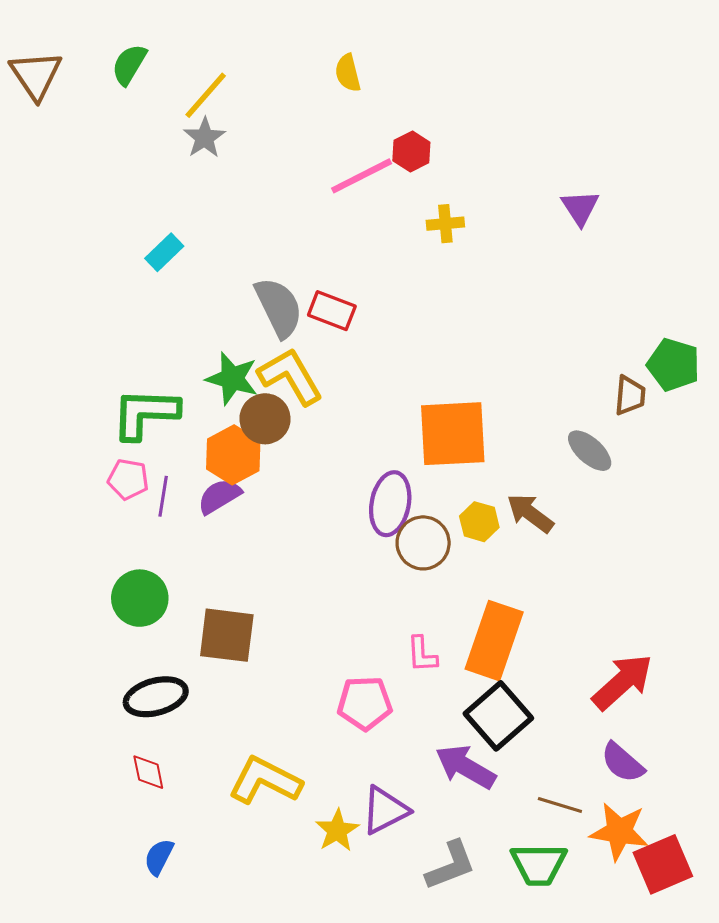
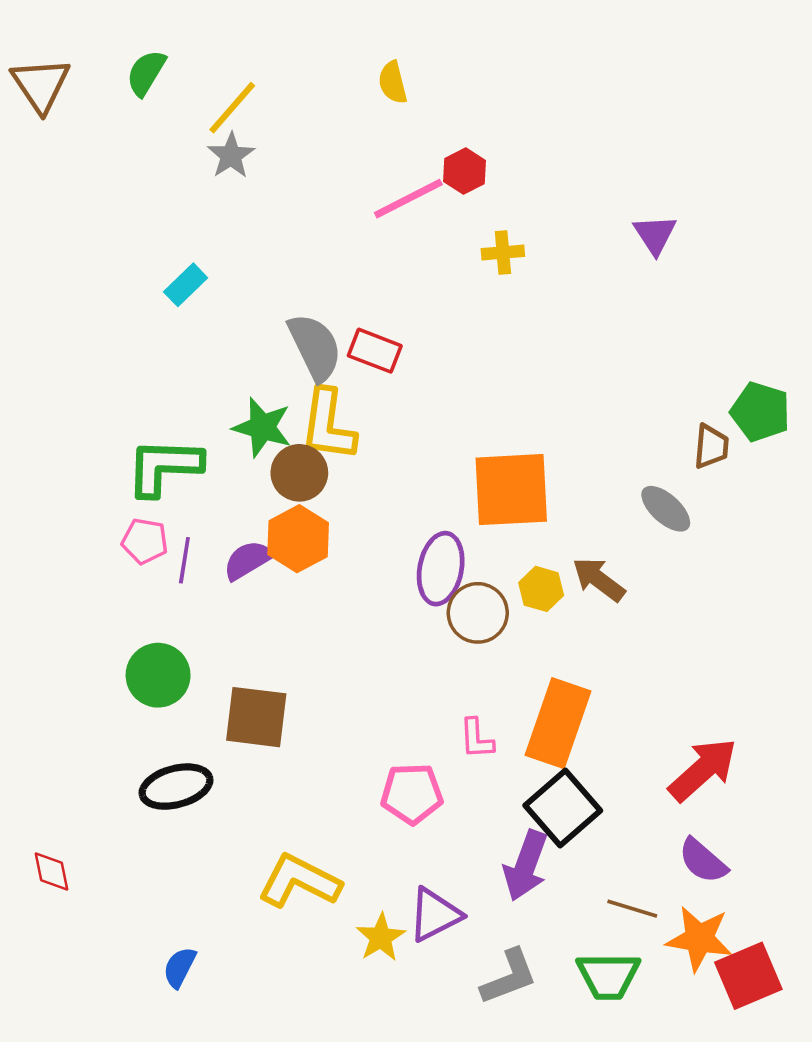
yellow L-shape: (290, 376) -> (328, 425), turned -142
orange hexagon: (233, 455) -> (298, 539), moved
purple arrow: (466, 767) -> (526, 866), turned -100
red diamond: (148, 772) -> (51, 872), moved

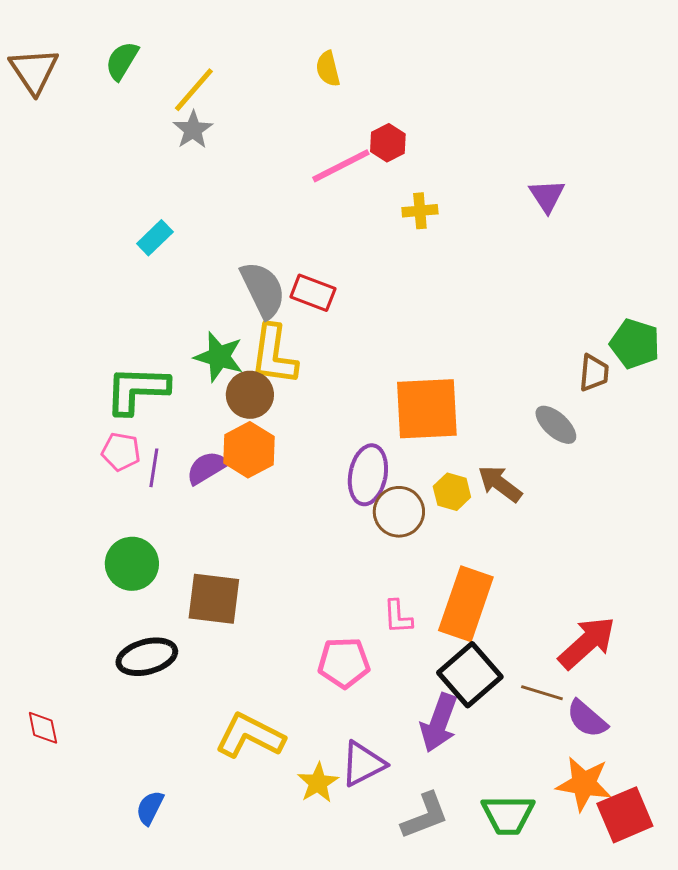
brown line: (632, 909) -> (542, 693), moved

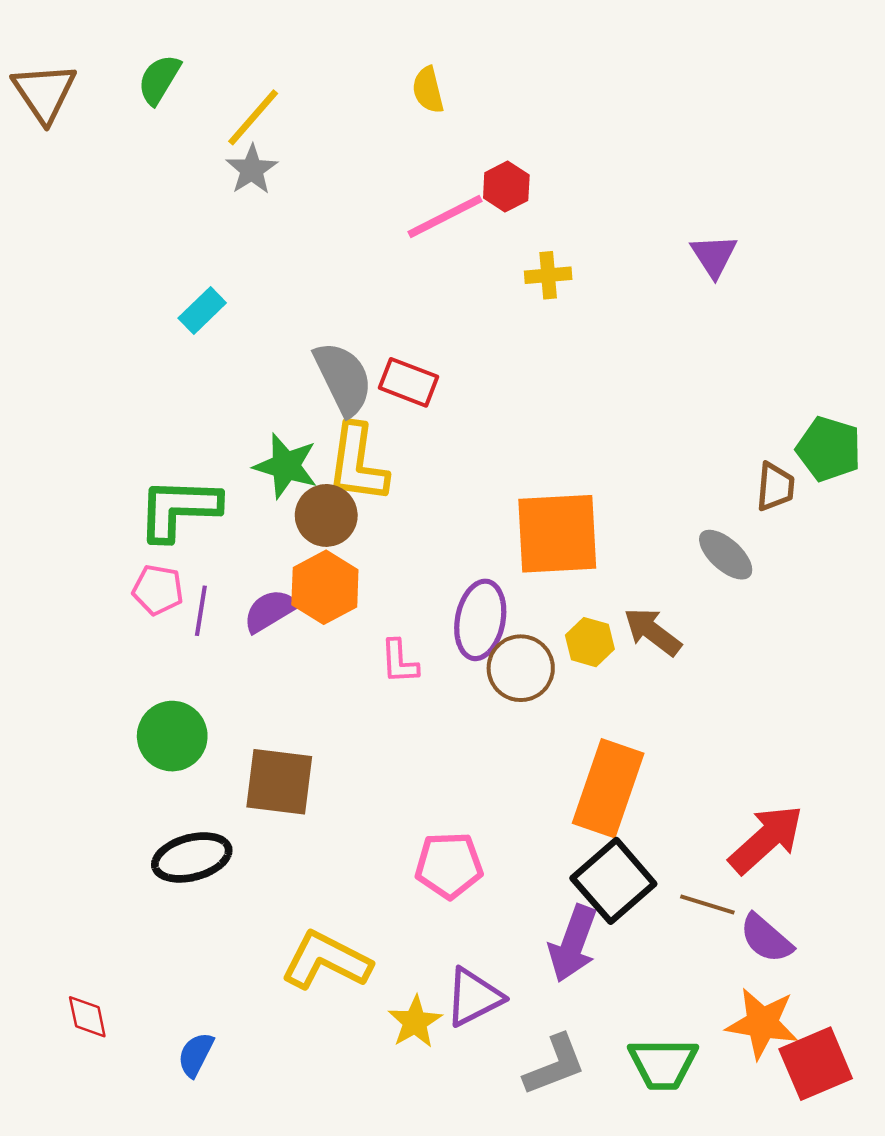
pink L-shape: (398, 617) -> (399, 662), moved
red diamond: (43, 728) -> (87, 1017), moved

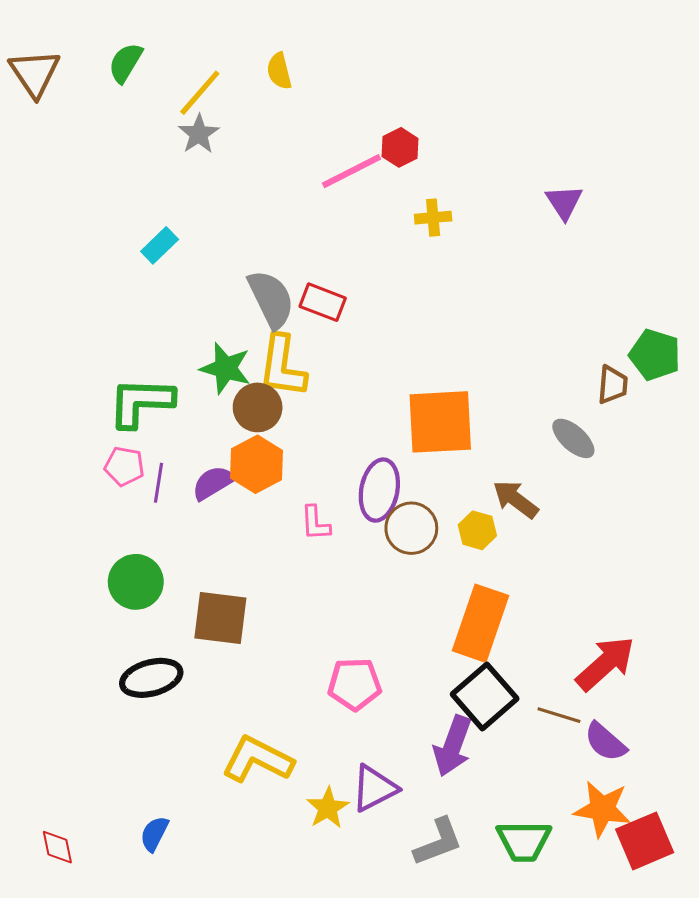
yellow semicircle: (428, 90) -> (279, 71), moved
yellow hexagon: (590, 642) -> (477, 530), moved
red diamond: (87, 1017) -> (57, 847), moved

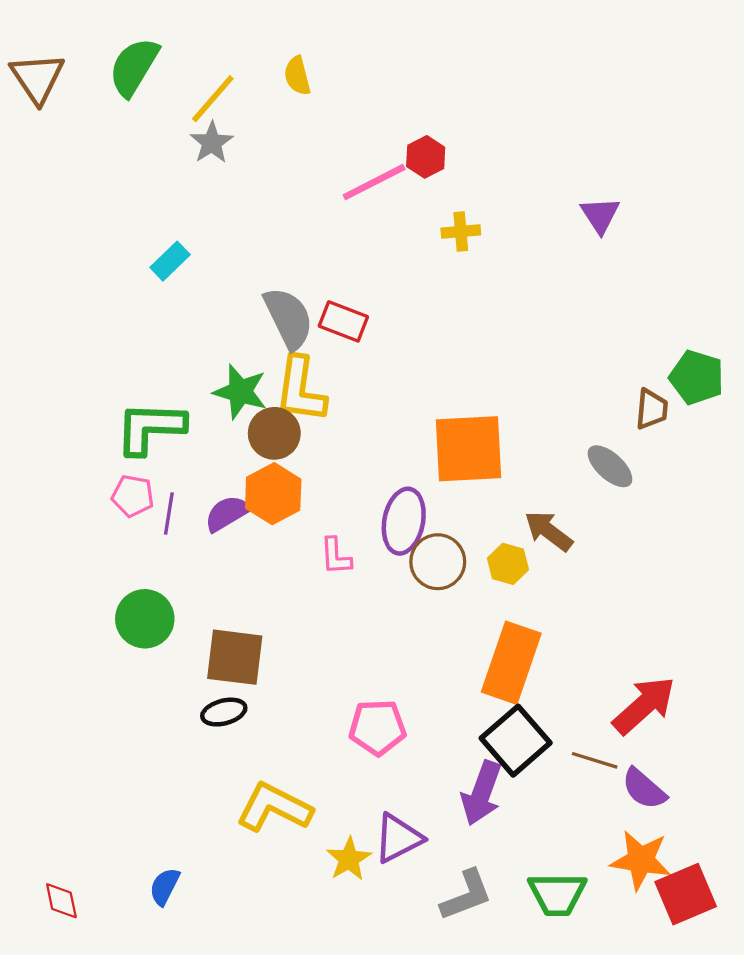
green semicircle: (125, 63) -> (134, 67), size x1.4
black ellipse: (151, 678) -> (224, 712), moved, size x0.7

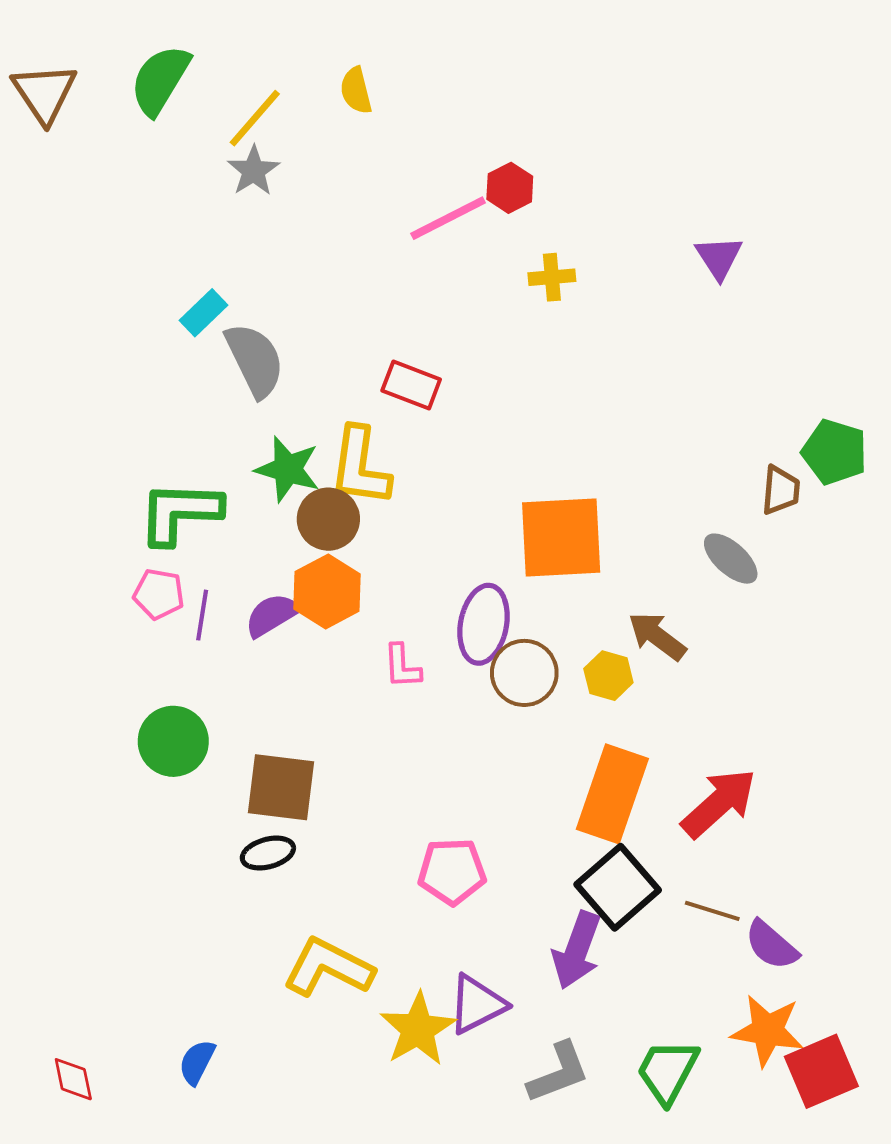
gray semicircle: (289, 318) -> (255, 360), moved
red arrow: (644, 705) -> (719, 803), moved
yellow star: (349, 859) -> (418, 1029), size x1.4
green trapezoid: (557, 894) -> (668, 1071), turned 118

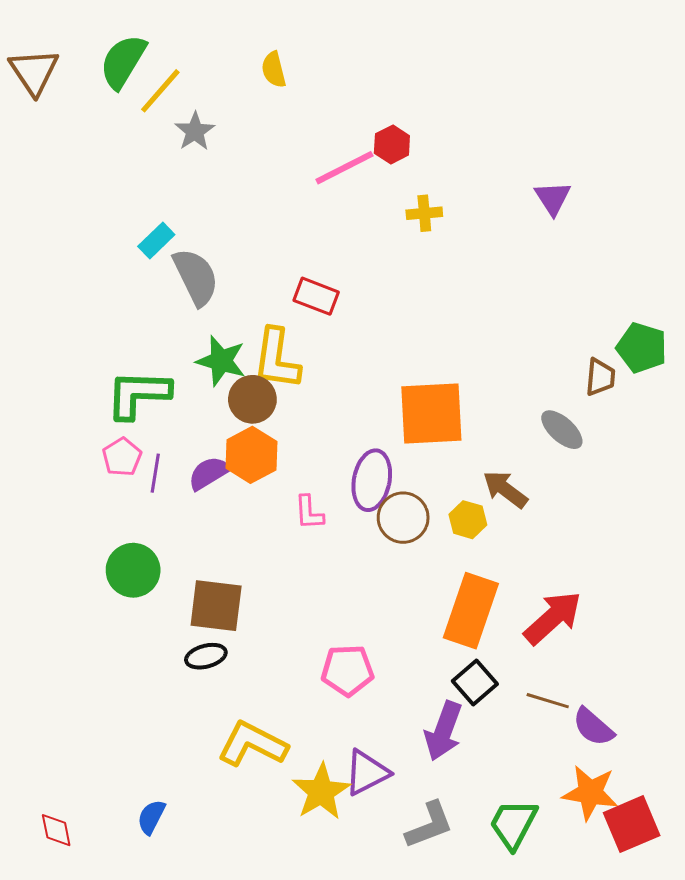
yellow line: (255, 118) -> (160, 91), moved
pink pentagon: (159, 594) -> (122, 457), turned 30
black square: (618, 887) -> (475, 682), size x0.7

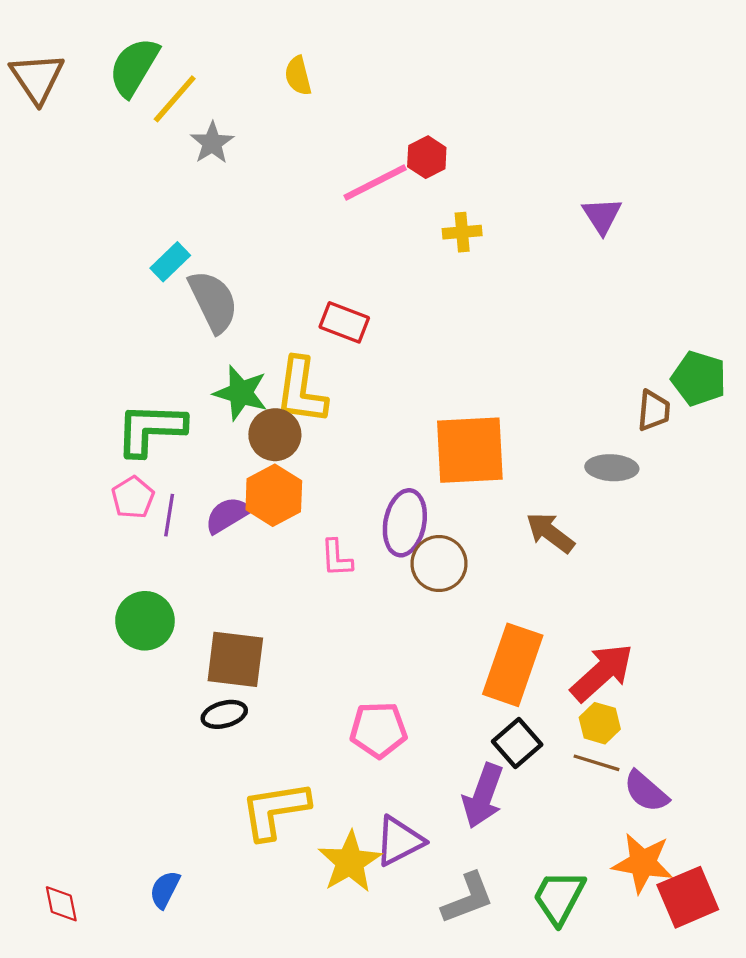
gray ellipse: (562, 430) -> (612, 468), turned -39
yellow hexagon: (468, 520) -> (600, 723), moved
yellow L-shape: (252, 744) -> (275, 810), turned -36

